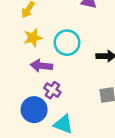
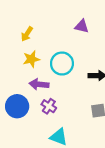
blue circle: (34, 110) -> (17, 106), moved

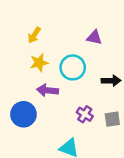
purple triangle: (82, 26) -> (94, 37), moved
purple cross: (49, 106) -> (85, 114), moved

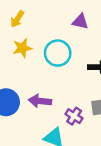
purple arrow: (47, 90) -> (40, 101), moved
purple cross: (85, 114) -> (74, 116), moved

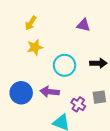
cyan circle: (58, 53) -> (64, 65), moved

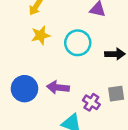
cyan circle: (64, 65) -> (78, 43), moved

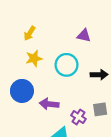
blue circle: (24, 89) -> (22, 91), moved

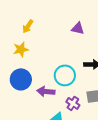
yellow star: (34, 58) -> (21, 49), moved
cyan circle: (67, 65) -> (65, 75), moved

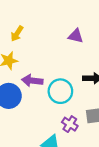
purple arrow: (46, 91) -> (32, 81), moved

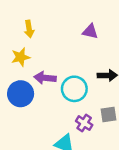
yellow arrow: (17, 34) -> (29, 29), turned -42

